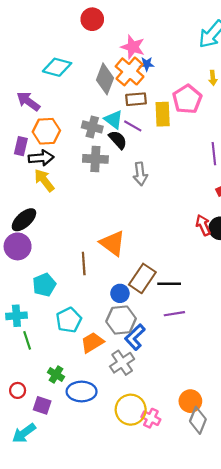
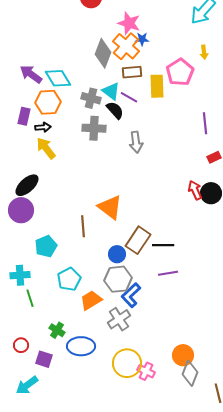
cyan diamond: (57, 67) -> (58, 78), moved, turned 44
black arrow: (41, 158) -> (43, 127), size x0.7

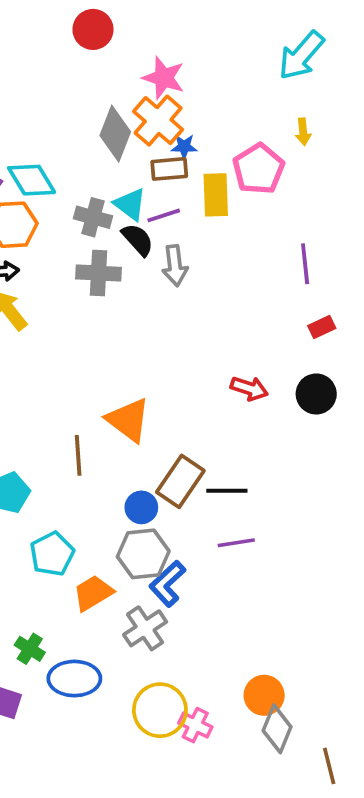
blue star: (142, 39) -> (184, 147), moved
purple line: (129, 97) -> (164, 215), turned -48
gray arrow: (136, 142) -> (175, 266), moved
red arrow: (195, 190) -> (249, 388), moved, turned 132

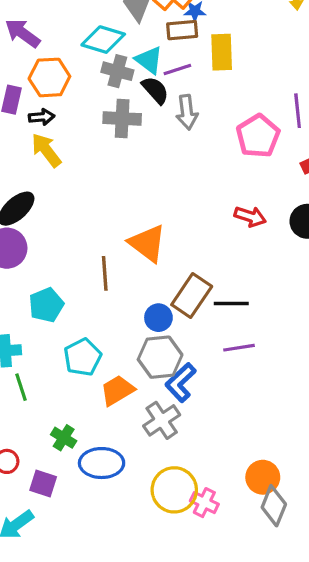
pink pentagon: (259, 169) -> (258, 136), moved
cyan diamond: (32, 180) -> (103, 40), moved, turned -42

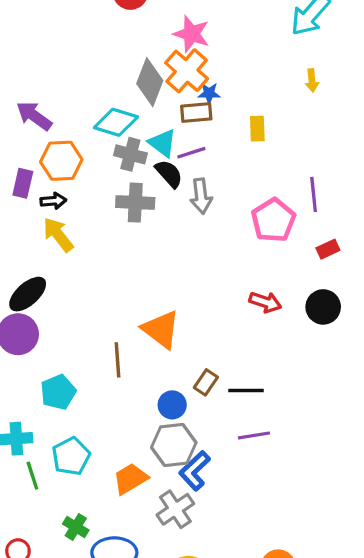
yellow rectangle: (222, 52) -> (257, 129), moved, size x0.7
brown rectangle: (192, 296) -> (206, 382), size x0.6
cyan pentagon: (83, 357) -> (71, 456), moved

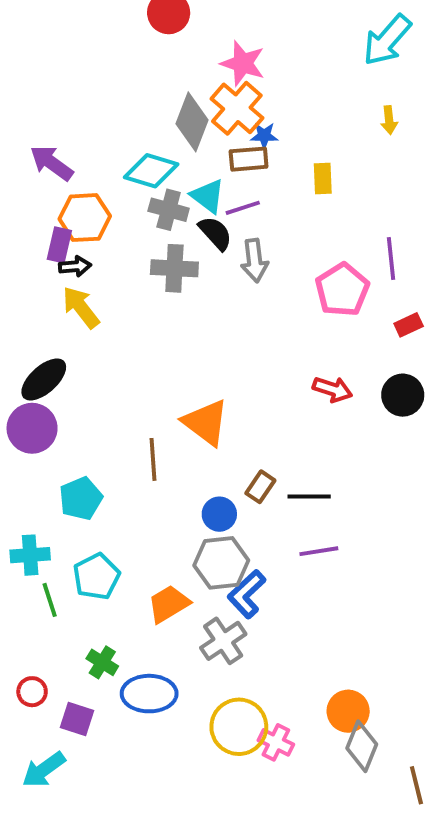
purple rectangle: (23, 183) -> (59, 245), moved

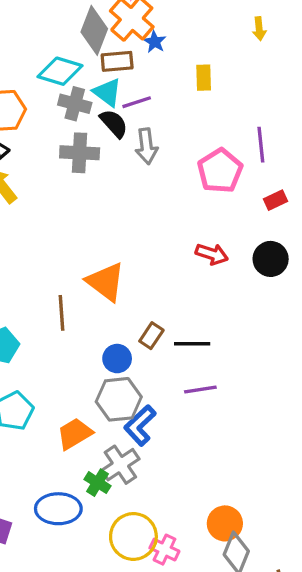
blue star: (264, 136) -> (155, 42), turned 30
brown rectangle: (249, 159) -> (117, 61), moved
green cross: (102, 662) -> (98, 483), moved

